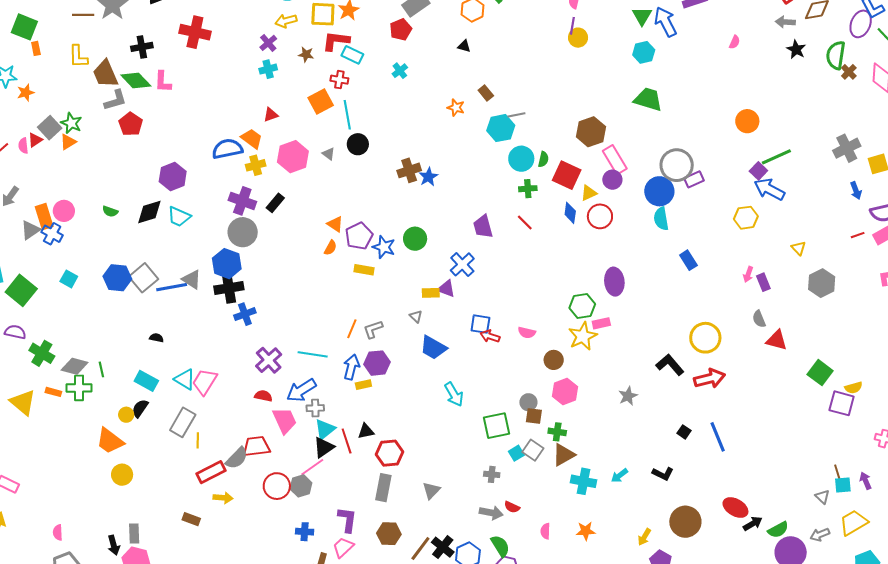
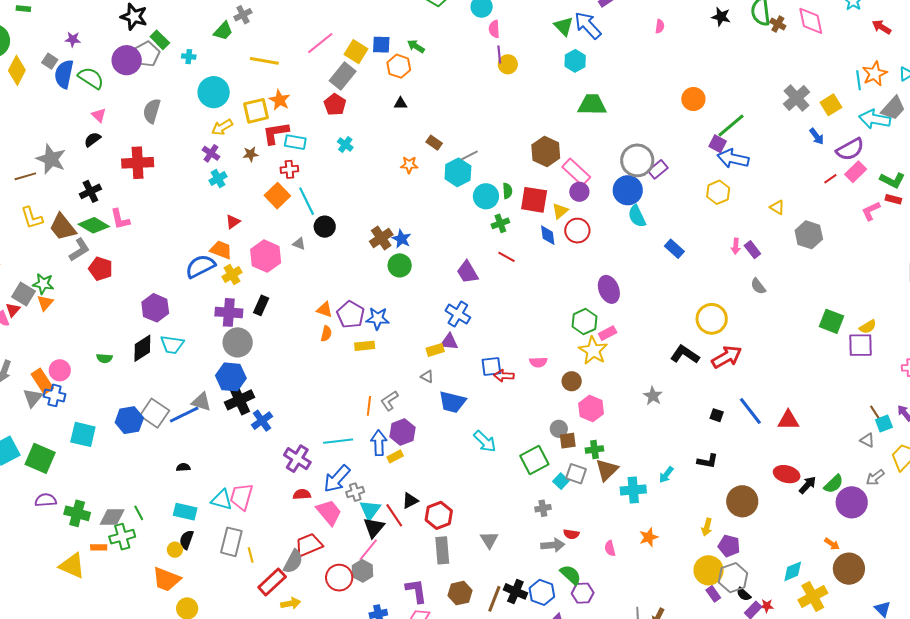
green circle: (415, 239) -> (400, 265), moved
cyan square: (69, 279) -> (83, 434), size x1.5
red triangle: (777, 340) -> (788, 420), moved

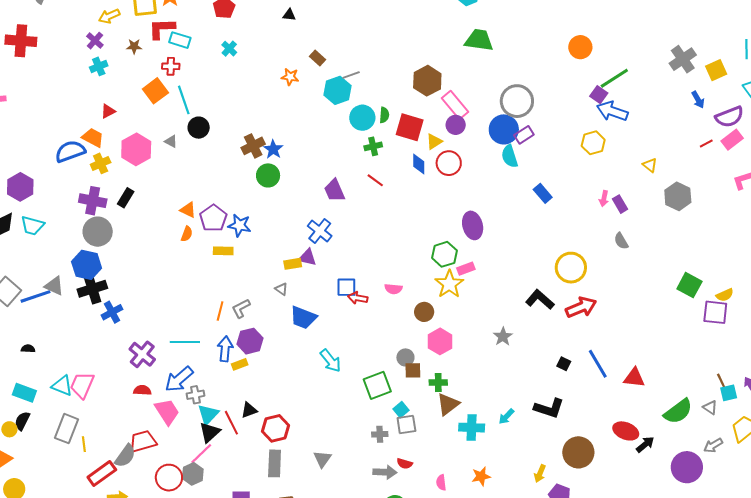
purple rectangle: (658, 169) -> (524, 135), moved
black L-shape: (708, 461) -> (549, 408), size x1.4
gray square: (576, 474) -> (406, 424), moved, turned -35
green semicircle: (834, 484) -> (678, 411), moved, size x1.4

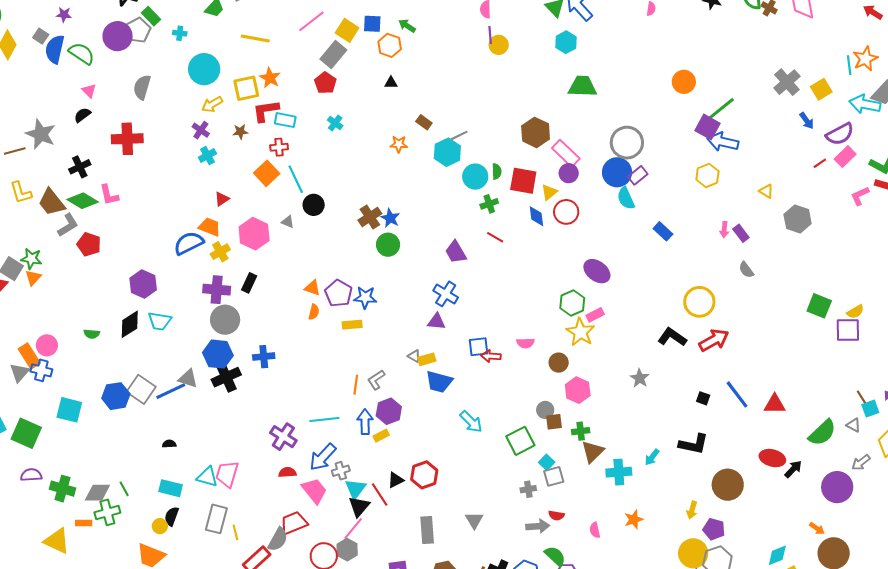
purple square: (599, 95) -> (707, 127), size x1.4
purple ellipse: (473, 225) -> (597, 271), turned -32
yellow rectangle: (293, 264) -> (427, 359), moved
blue cross: (112, 312) -> (264, 357), moved, turned 30
red hexagon: (276, 428) -> (424, 475), moved

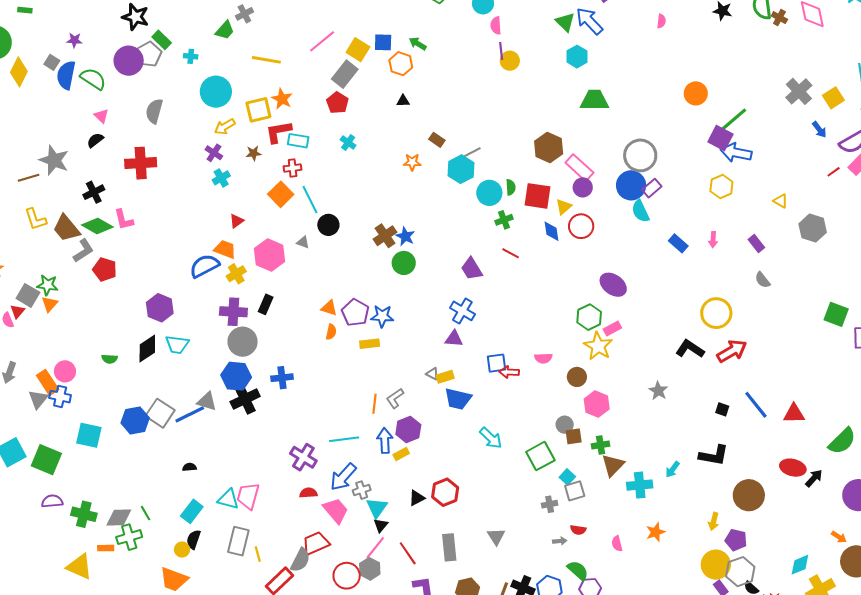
pink arrow: (724, 230) -> (713, 240), moved
cyan rectangle: (171, 488) -> (192, 511), turned -65
red line: (380, 494) -> (408, 553), moved
black triangle: (359, 506) -> (381, 525), size x0.7
gray arrow: (538, 526) -> (560, 541), size x0.6

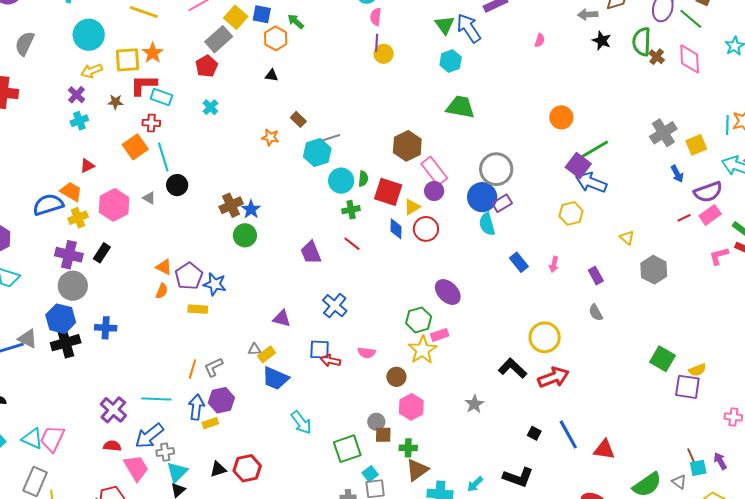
blue cross: (462, 311) -> (335, 306), moved
gray triangle: (432, 374) -> (255, 349), turned -40
yellow rectangle: (445, 377) -> (267, 354), turned -30

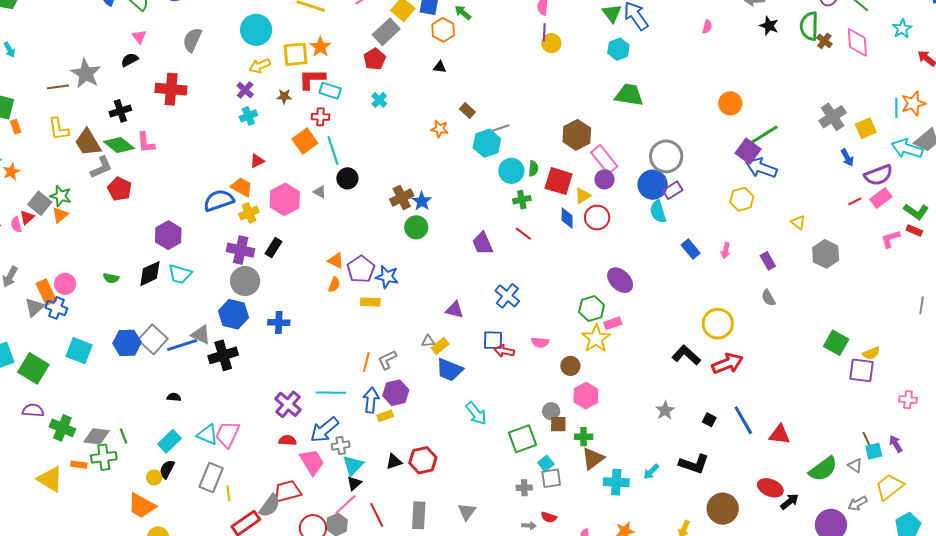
black cross: (66, 343) -> (223, 355), moved
gray star: (474, 404) -> (665, 410), moved

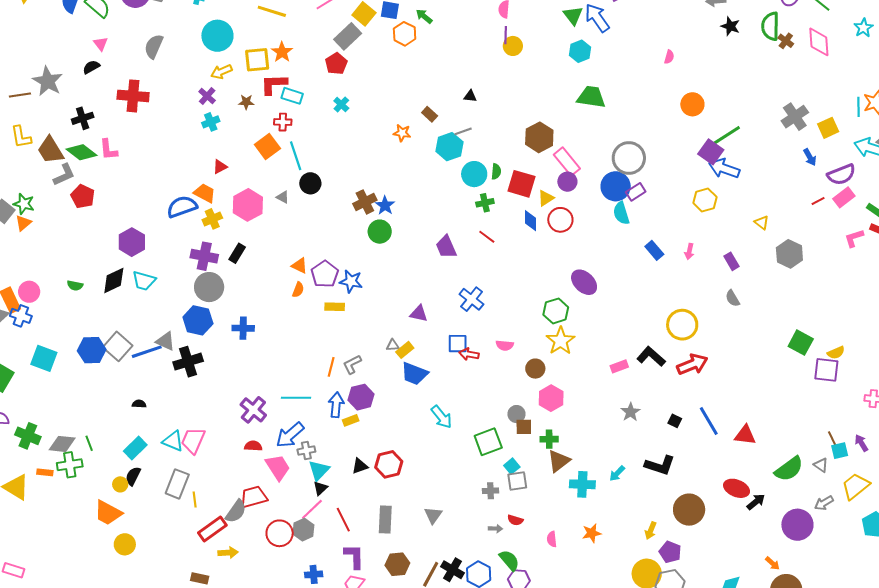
pink semicircle: (707, 27) -> (669, 57), moved
black triangle: (440, 67) -> (470, 96), moved
pink rectangle: (613, 323) -> (619, 366), moved

